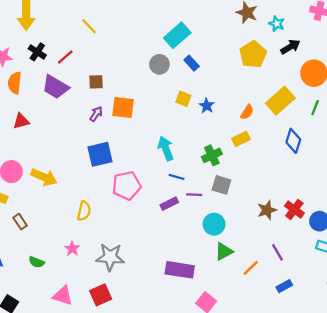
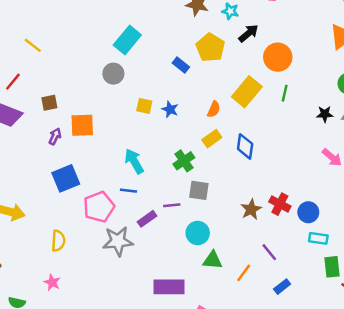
blue rectangle: (192, 63) -> (181, 65), moved
blue diamond: (293, 141) -> (245, 146), moved
blue line: (177, 177) -> (128, 191), moved
green triangle: (224, 251) -> (213, 260), turned 42
gray star: (110, 257) -> (118, 241), moved

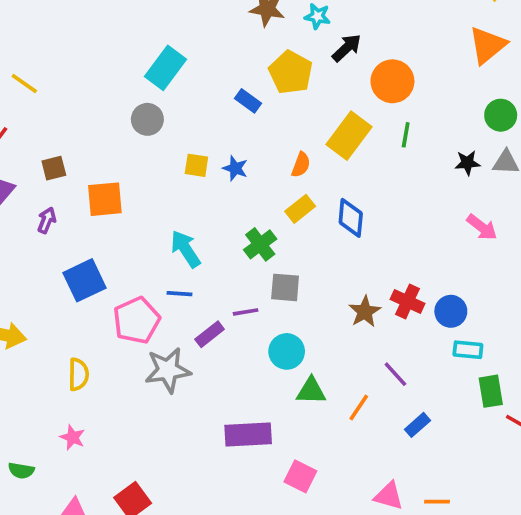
purple arrow: (55, 136) -> (47, 220), moved

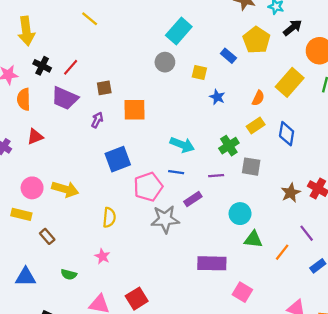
yellow line: (24, 83) -> (90, 19), moved
yellow square: (196, 165) -> (199, 73), moved
cyan arrow: (186, 249) -> (182, 145), turned 140
gray square: (285, 287) -> (251, 167), moved
purple line: (246, 312) -> (216, 176), moved

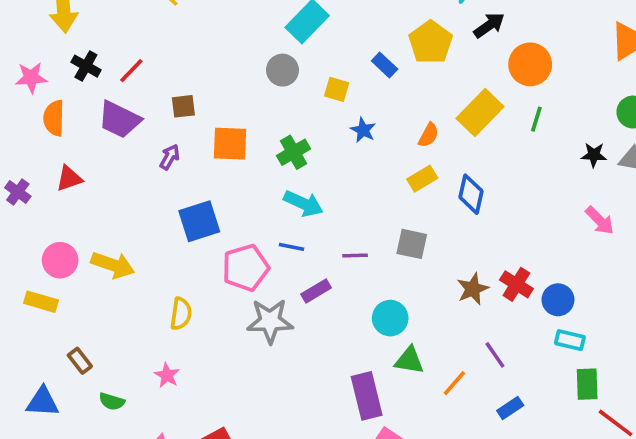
green cross: (229, 146) -> (294, 152), moved
brown rectangle: (47, 236) -> (80, 361), moved
purple rectangle: (212, 263) -> (367, 396), moved, turned 72

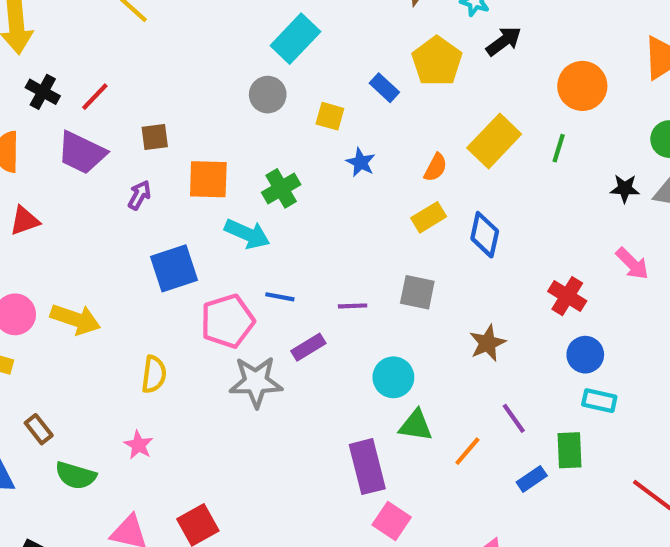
orange circle: (530, 64) -> (582, 86), moved
cyan arrow: (303, 203) -> (247, 234), moved
red cross: (516, 284) -> (567, 296), moved
green rectangle: (587, 384) -> (570, 450), moved
green semicircle: (112, 401) -> (76, 475), size x1.4

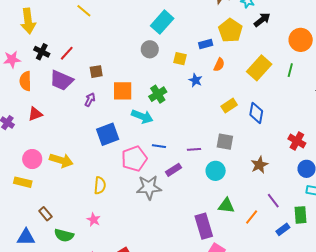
blue rectangle: (384, 88) -> (206, 44), turned -56
orange semicircle: (436, 167) -> (219, 65), moved
cyan circle: (393, 377) -> (216, 171), moved

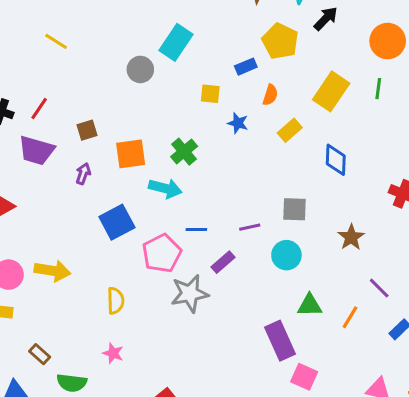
gray circle: (150, 49) -> (140, 69), moved
yellow rectangle: (229, 106) -> (290, 130), moved

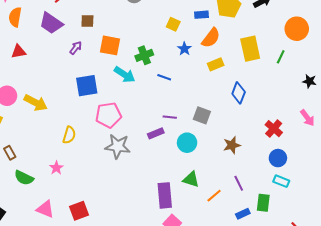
yellow rectangle: (331, 91) -> (250, 49), turned -65
orange semicircle: (270, 95) -> (211, 38), size x1.5
blue line: (196, 229) -> (164, 77), moved
purple rectangle: (223, 262) -> (156, 133), moved

